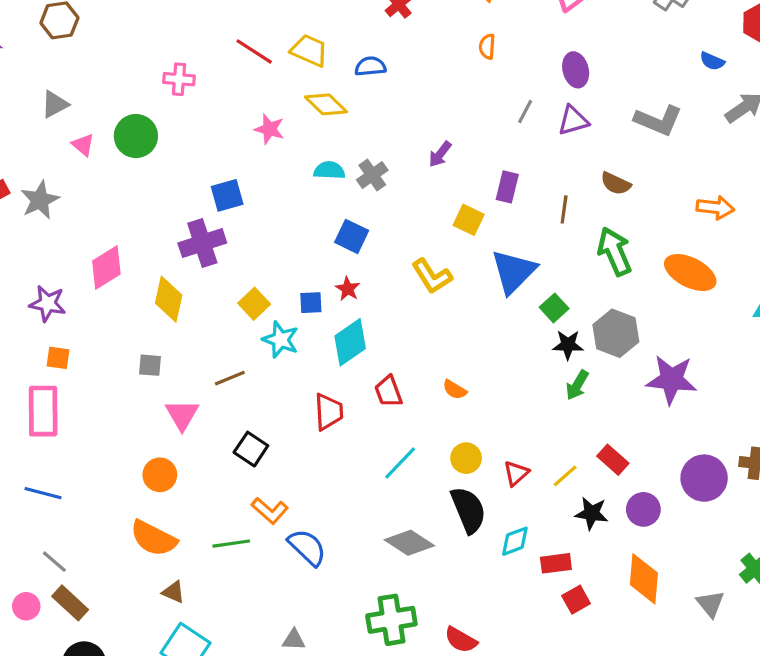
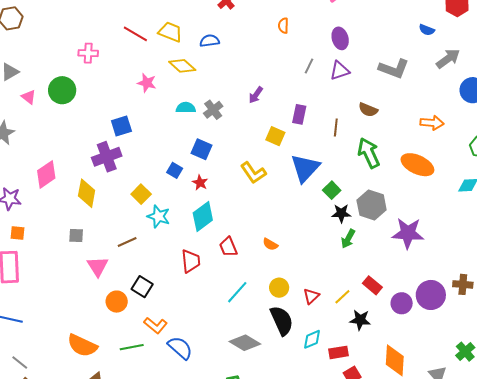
blue square: (311, 303) -> (175, 170), moved, turned 35
orange circle: (160, 475) -> (117, 302), moved
purple circle: (643, 509) -> (402, 303), moved

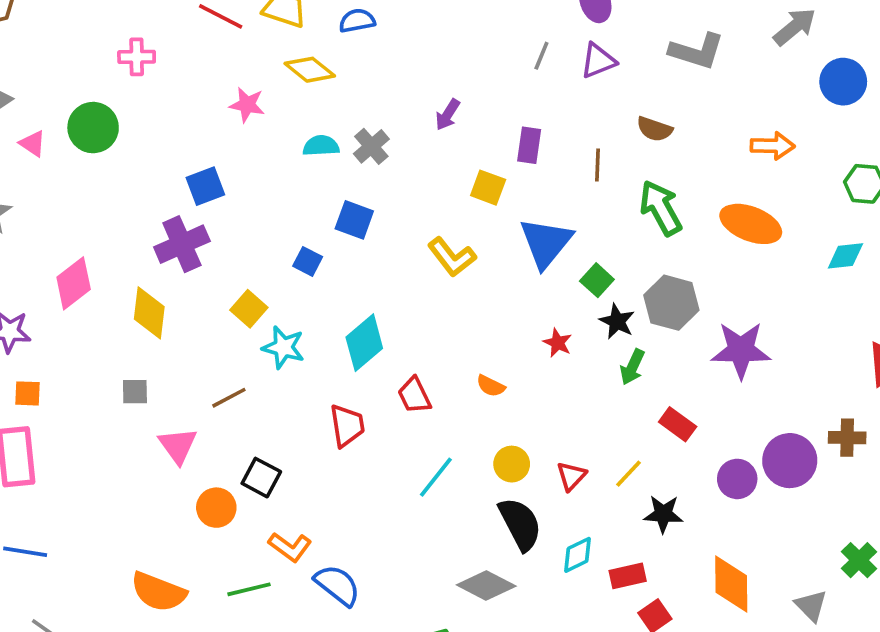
red star: (200, 183) -> (558, 343), moved
black star: (341, 213) -> (617, 321), turned 30
red rectangle: (372, 285) -> (678, 424), moved
gray diamond: (245, 343) -> (486, 585), moved

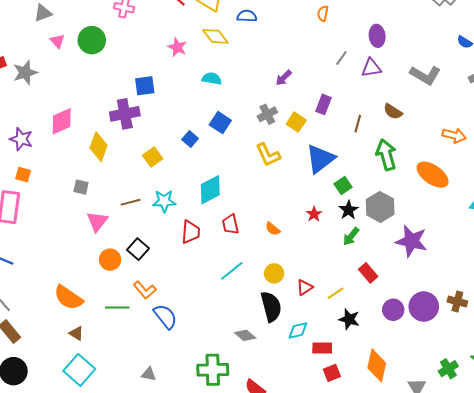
gray cross: (371, 146) -> (267, 114), moved
cyan star: (283, 347) -> (164, 201), moved, turned -30
gray diamond: (486, 585) -> (245, 335), size x0.7

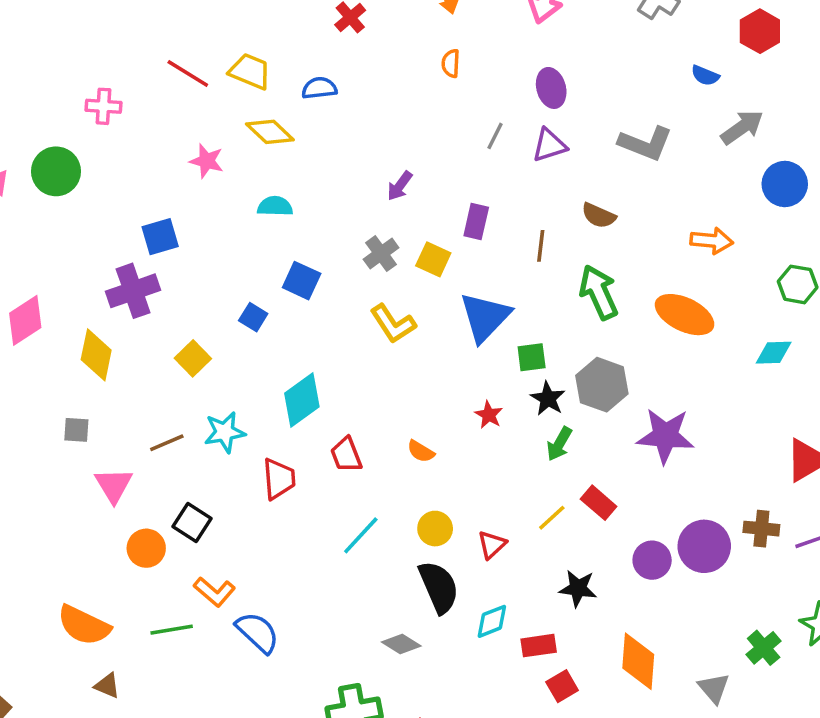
green square: (343, 185) -> (532, 357), turned 36
yellow line: (336, 293) -> (552, 518), moved

